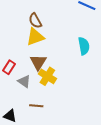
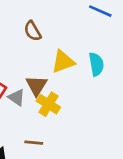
yellow triangle: (35, 37) -> (63, 62), moved
gray triangle: (24, 81) -> (17, 97), moved

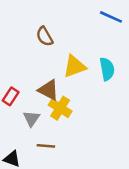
brown triangle: (37, 85) -> (48, 90), turned -35
gray triangle: (17, 97) -> (32, 119), moved, turned 30

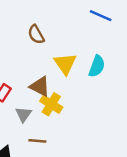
yellow triangle: (74, 66) -> (65, 64), turned -45
cyan semicircle: (107, 69) -> (97, 66), turned 30

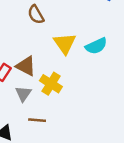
cyan semicircle: (97, 66) -> (96, 46), turned 45
brown triangle: (40, 86) -> (26, 66), moved

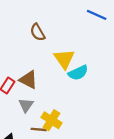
cyan semicircle: (96, 46) -> (78, 73), moved
yellow cross: (51, 84) -> (51, 120), moved

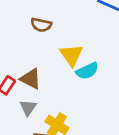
brown semicircle: (38, 32) -> (41, 25), turned -48

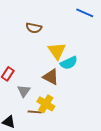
brown triangle: (31, 79) -> (51, 77), moved

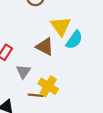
cyan semicircle: (69, 63) -> (74, 40), turned -30
brown triangle: (51, 77) -> (45, 47), moved

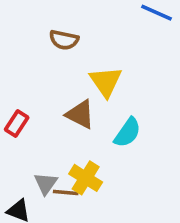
cyan semicircle: (74, 40) -> (127, 133), moved
gray triangle: (23, 72) -> (46, 183), moved

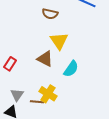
brown semicircle: (64, 40) -> (50, 14), moved
gray triangle: (46, 183) -> (17, 95), moved

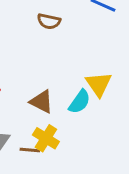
yellow triangle: (59, 41) -> (99, 84), moved
brown triangle: (45, 59) -> (42, 102), moved

